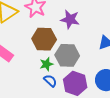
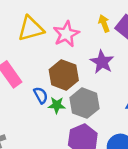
blue semicircle: (50, 81) -> (41, 95), moved

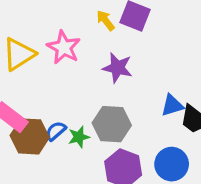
brown hexagon: (64, 75) -> (30, 136), moved
blue semicircle: (41, 95) -> (56, 131), turned -84

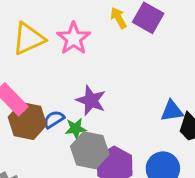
purple star: (117, 68) -> (91, 100), moved
gray hexagon: (112, 124) -> (90, 150), moved

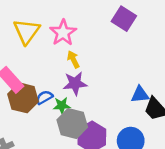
yellow arrow: (119, 18) -> (73, 59), moved
yellow triangle: (28, 39) -> (27, 31), turned -32
purple star: (91, 100) -> (75, 83), turned -30

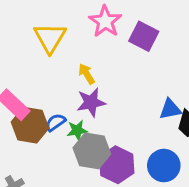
purple square: (124, 19) -> (144, 36), moved
yellow triangle: (27, 31) -> (50, 38), moved
pink star: (63, 33) -> (105, 21), moved

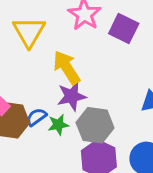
yellow arrow: (87, 74) -> (67, 68), size x1.6
gray hexagon: (92, 151) -> (95, 125), moved

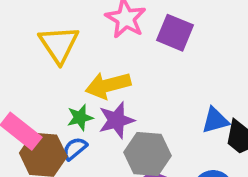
yellow arrow: (67, 68) -> (108, 85), turned -68
green star: (58, 125) -> (80, 118), moved

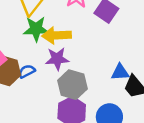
green star: (80, 118) -> (36, 29), moved, size x1.5

